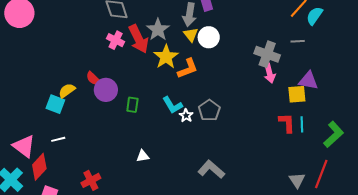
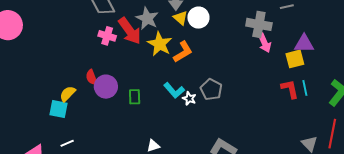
red semicircle: (93, 78) -> (92, 77), turned 35

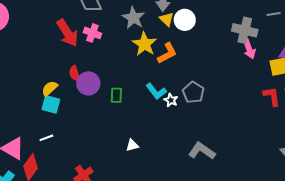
red arrow: (130, 31) -> (67, 33), moved
cyan square: (59, 109) -> (51, 104), moved

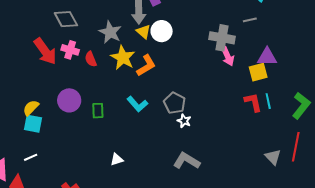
red semicircle: (75, 73) -> (91, 59), moved
white star: (171, 100) -> (184, 121), moved

